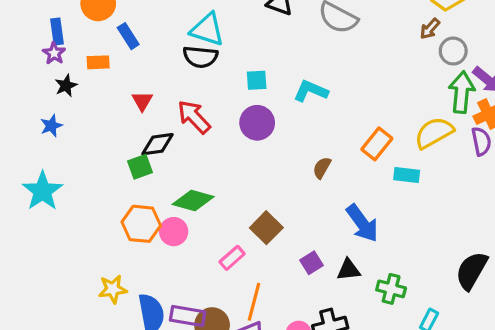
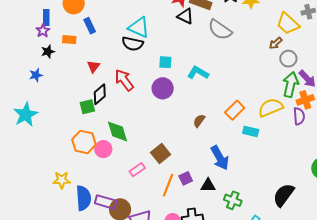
black diamond: (158, 144) -> (100, 94), turned -40
green diamond: (193, 201) -> (118, 131), turned 50
orange line: (254, 302) -> (168, 185), moved

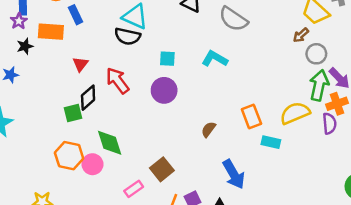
orange rectangle: (69, 40) -> (51, 32), size x1.5
cyan L-shape: (198, 73) -> (215, 59), moved
orange rectangle: (235, 110) -> (251, 116), turned -66

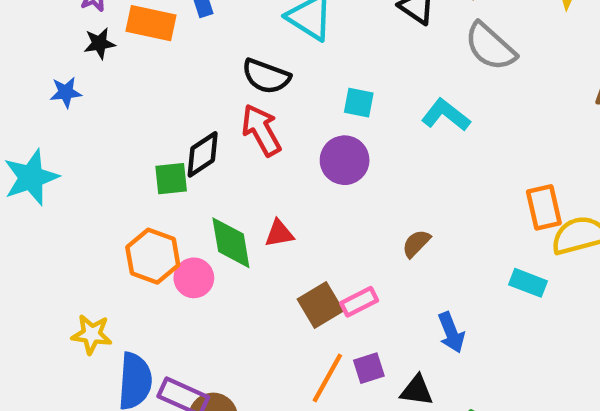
black semicircle: (127, 36) -> (266, 76), moved
red triangle: (80, 64) -> (279, 233), moved, turned 35
orange rectangle: (251, 116) -> (544, 207), moved
blue arrow: (234, 174) -> (451, 332), size x0.7
pink rectangle: (134, 189) -> (359, 302), moved

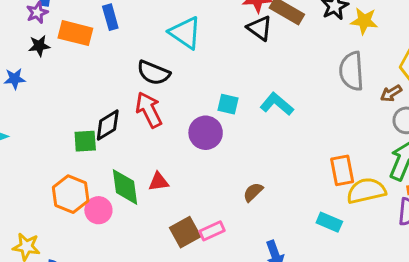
gray semicircle: (490, 47) -> (352, 71), moved, turned 42
cyan square: (359, 103) -> (228, 104), moved

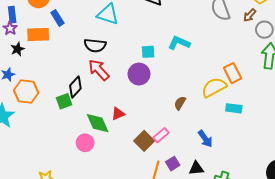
yellow semicircle: (366, 191) -> (214, 87), moved
orange hexagon: (71, 194) -> (26, 91), moved

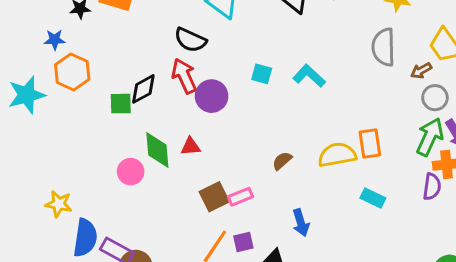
purple circle: (139, 74) -> (212, 96), moved
cyan rectangle: (234, 108) -> (373, 198), moved

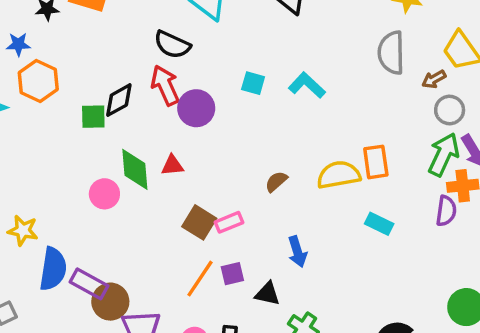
brown square: (214, 197) -> (199, 222), turned -32

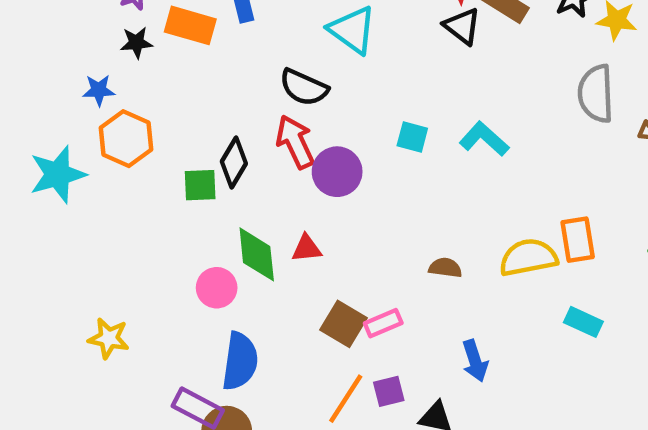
black diamond: (119, 100) -> (234, 163), turned -30
brown semicircle: (276, 182) -> (445, 268), turned 50
blue semicircle: (53, 269) -> (240, 361), moved

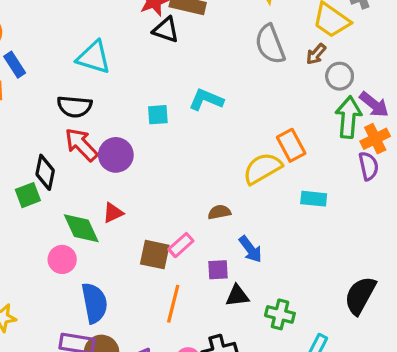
brown semicircle: (445, 268) -> (219, 212), moved
purple square: (389, 391) -> (218, 270), moved, turned 30

